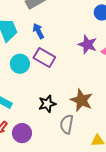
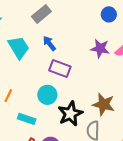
cyan circle: (20, 64) -> (47, 95), moved
black star: (47, 104) -> (70, 114), size x1.4

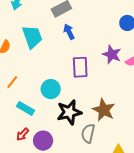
blue arrow: (49, 43) -> (69, 32), moved
purple rectangle: (60, 68) -> (80, 67), moved, turned 55

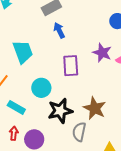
cyan trapezoid: (32, 37) -> (23, 52), moved
red arrow: (23, 134) -> (14, 133), turned 144

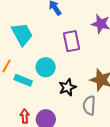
cyan rectangle: (16, 107) -> (23, 80), moved
black star: (60, 111) -> (67, 87), size x0.7

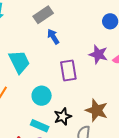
cyan rectangle: (23, 80) -> (40, 126), moved

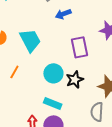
blue arrow: (53, 37) -> (63, 14), turned -77
black star: (63, 117) -> (75, 80), moved

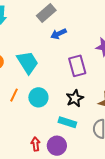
cyan circle: (53, 73) -> (38, 97), moved
cyan rectangle: (53, 103) -> (67, 122), moved

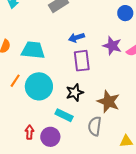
blue arrow: (59, 34) -> (76, 38), moved
cyan trapezoid: (28, 62) -> (33, 50), turned -60
cyan circle: (38, 97) -> (39, 86), size x1.4

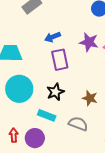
brown star: (108, 102) -> (90, 98), size x0.7
gray semicircle: (95, 126) -> (78, 124), turned 108

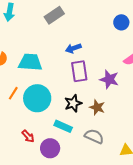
purple star: (89, 42) -> (109, 79), moved
brown star: (90, 98) -> (97, 107), moved
red arrow: (14, 135) -> (28, 136), moved, turned 136

